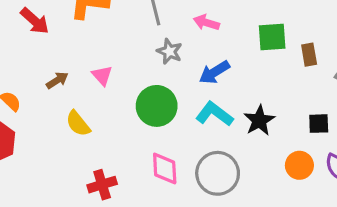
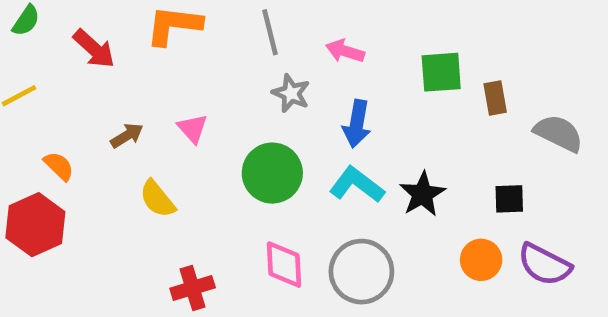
blue arrow: (214, 72) -> (357, 124), turned -48

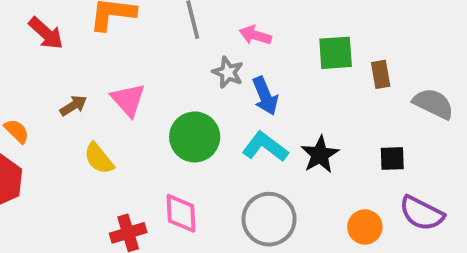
gray star: (291, 93) -> (228, 72), moved
blue arrow: (357, 124) -> (265, 96), turned -33
pink triangle: (193, 128) -> (128, 100), size x1.4
orange circle: (481, 260) -> (365, 227), moved
pink diamond: (284, 265) -> (181, 213), moved

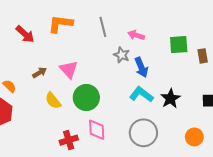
green circle: (195, 137) -> (86, 97), moved

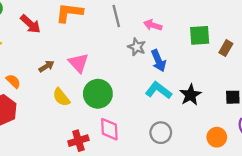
brown rectangle: (203, 56) -> (226, 48), turned 40
gray circle: (143, 133) -> (161, 133), size x0.7

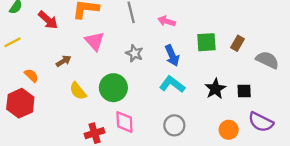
green square: (200, 35) -> (206, 42), moved
gray star: (137, 47) -> (134, 53), moved
pink triangle: (78, 63) -> (95, 41), moved
black star: (190, 95) -> (215, 89), moved

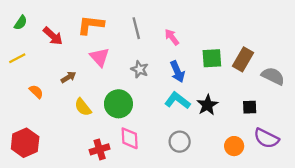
pink arrow: (167, 21) -> (172, 37), turned 35
brown rectangle: (237, 43) -> (243, 59), size x1.5
black star: (215, 89) -> (207, 105), moved
red hexagon: (20, 103) -> (25, 143), moved

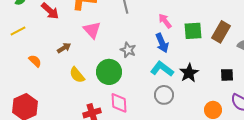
pink arrow: (172, 37) -> (165, 21), moved
gray star: (140, 69) -> (128, 50), moved
gray circle: (180, 142) -> (164, 95), moved

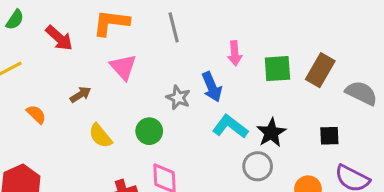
pink arrow: (165, 21) -> (235, 53), turned -147
blue arrow: (162, 43) -> (212, 87), moved
green circle: (109, 72) -> (149, 131), size x0.7
gray circle: (164, 95) -> (258, 166), moved

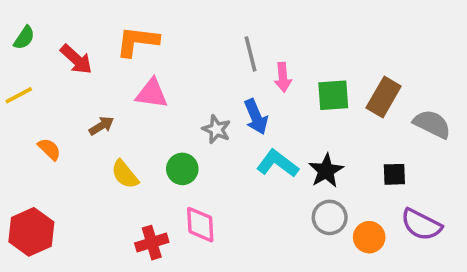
gray line: (174, 27) -> (251, 54), moved
pink triangle: (123, 67) -> (152, 93), turned -40
gray circle: (258, 166) -> (330, 217), moved

